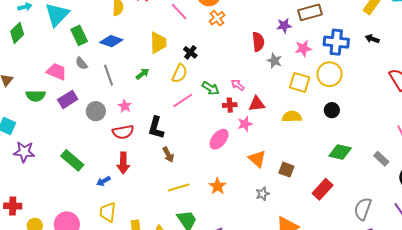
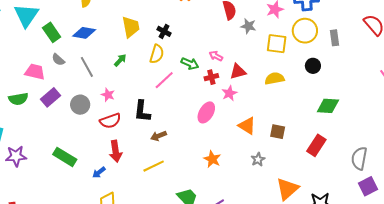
brown arrow: (168, 155) -> (159, 136), turned 105
gray rectangle: (381, 159) -> (335, 38), moved, turned 49
yellow line: (179, 187) -> (154, 166), moved

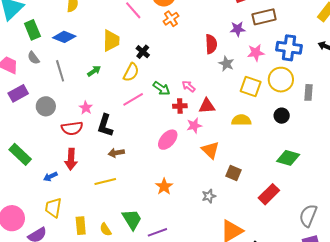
pink star: (108, 95) -> (86, 108), moved
orange triangle: (247, 126) -> (210, 150), moved

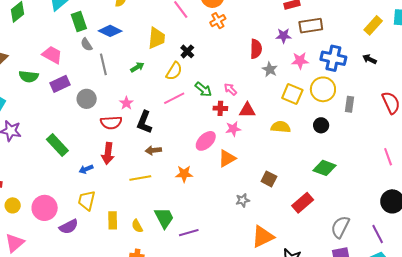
gray semicircle: (33, 58) -> (86, 44), moved
orange triangle: (210, 150) -> (227, 158), moved, turned 42
orange star: (164, 187) -> (184, 174), moved, turned 30

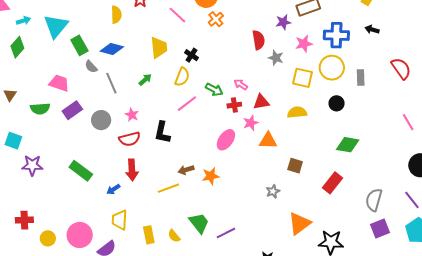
pink star: (126, 103) -> (132, 115), moved
brown arrow: (153, 150) -> (186, 170), moved
orange triangle: (227, 158) -> (268, 141), moved, turned 42

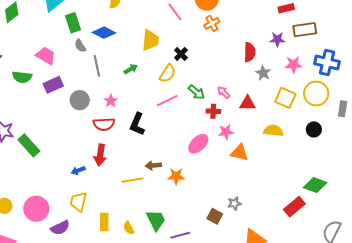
red triangle: (261, 102) -> (247, 103), moved
green diamond: (348, 145) -> (315, 185), moved
brown square: (295, 166) -> (215, 216), moved
green rectangle: (81, 171) -> (29, 145), moved

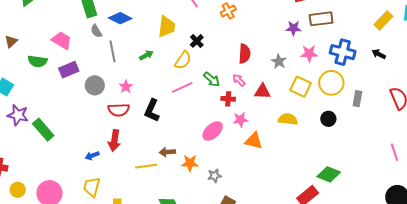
red semicircle: (250, 52) -> (245, 54), moved
gray star: (234, 203) -> (214, 176), moved

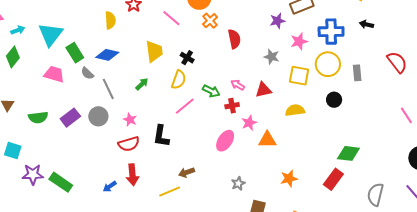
pink trapezoid: (62, 40) -> (54, 74), moved
red semicircle: (245, 54) -> (234, 39), moved
gray circle: (95, 85) -> (98, 116), moved
blue arrow: (92, 156) -> (110, 186), moved
orange star: (190, 163) -> (289, 179), moved

